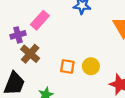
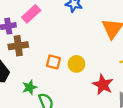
brown cross: (30, 54) -> (18, 46), turned 36

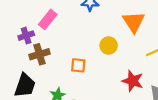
yellow circle: (76, 64) -> (109, 45), moved

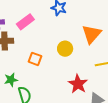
pink rectangle: (48, 19) -> (25, 22), moved

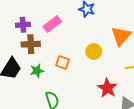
green star: (11, 80) -> (37, 71), moved

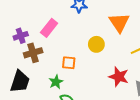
green star: (37, 71) -> (56, 82), moved

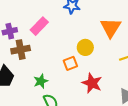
orange square: (69, 63) -> (70, 63), moved, turned -32
red star: (119, 77) -> (92, 83), moved

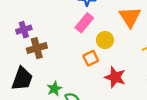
pink rectangle: (39, 26) -> (84, 23), moved
green star: (41, 81) -> (54, 89), moved

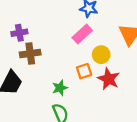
red star: (115, 77) -> (109, 79), moved
green star: (54, 89) -> (60, 88), moved

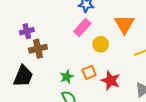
orange square: (84, 71) -> (89, 72), moved
red star: (109, 79) -> (111, 81), moved

